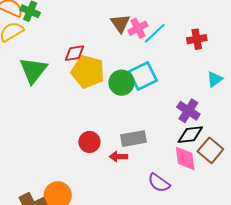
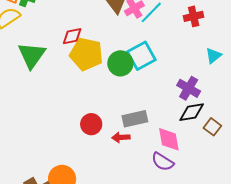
brown square: (210, 150) -> (212, 127), size x0.7
pink diamond: (185, 158) -> (169, 139), moved

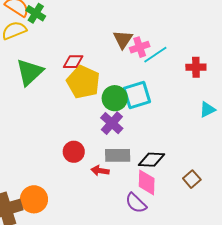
purple cross: (189, 88) -> (112, 123), moved
black diamond: (192, 112) -> (152, 160), moved

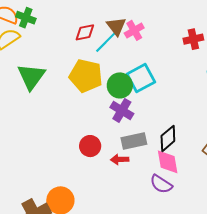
cyan line: (155, 55) -> (106, 42), moved
red diamond: (73, 62) -> (85, 32), moved
black diamond: (152, 160) -> (168, 138), turned -32

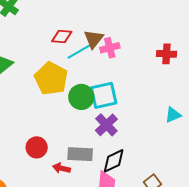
red cross: (193, 39) -> (166, 54), moved
purple cross: (122, 110) -> (106, 125), moved

